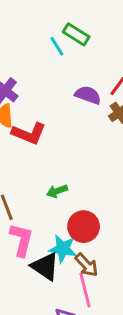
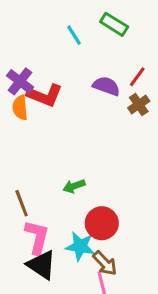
green rectangle: (76, 34) -> (114, 24), moved
red L-shape: (29, 133) -> (45, 95), moved
black triangle: (45, 266) -> (42, 265), moved

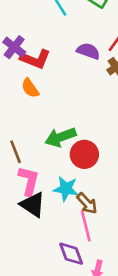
orange semicircle: (20, 108) -> (30, 88), moved, turned -30
green arrow: (74, 186) -> (61, 137), size x1.6
red circle: (102, 223) -> (84, 154), moved

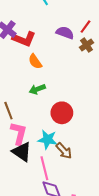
orange semicircle: (30, 88) -> (35, 61), moved
green arrow: (61, 137) -> (37, 89), moved, size x0.7
pink line: (86, 226) -> (44, 168), moved

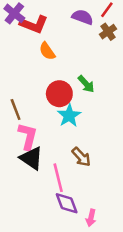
green arrow: (37, 89) -> (86, 84), moved, turned -112
red circle: (62, 113) -> (59, 94), moved
cyan star: (47, 139) -> (69, 116), moved, turned 30

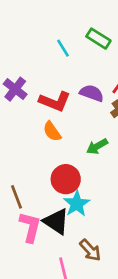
red L-shape: (34, 24) -> (55, 101), moved
green arrow: (86, 84) -> (97, 146), moved, turned 102
black triangle: (31, 158) -> (56, 221), moved

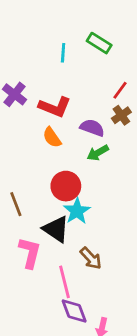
cyan line: (63, 48) -> (63, 53), turned 36
purple semicircle: (92, 93) -> (92, 128), moved
pink L-shape: (30, 227) -> (30, 253), moved

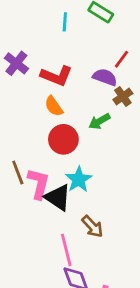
brown cross: (121, 115) -> (123, 96), moved
purple semicircle: (92, 128) -> (105, 77), moved
red circle: (66, 186) -> (63, 139), moved
pink L-shape: (30, 253) -> (39, 184), moved

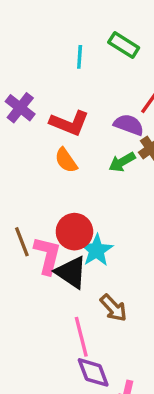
green arrow: (99, 121) -> (122, 162), moved
red circle: (63, 139) -> (74, 232), moved

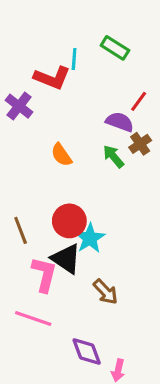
red L-shape: (69, 123) -> (52, 78), moved
green arrow: (122, 162) -> (113, 156), turned 80
pink L-shape: (47, 255) -> (44, 274), moved
pink line: (81, 337) -> (33, 318), moved, turned -57

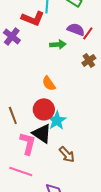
purple semicircle: (120, 122) -> (76, 29), moved
orange semicircle: (61, 155) -> (49, 83), moved
green arrow: (113, 156) -> (58, 44), moved, turned 126

